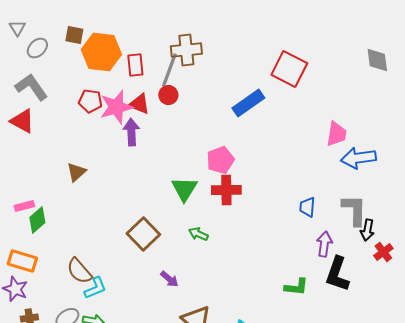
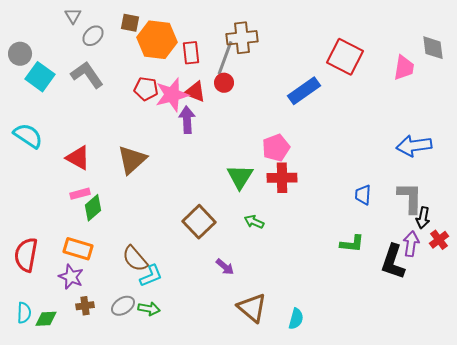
red triangle: (22, 121) -> (78, 158), moved
pink trapezoid: (336, 134) -> (404, 68), moved
brown triangle: (76, 172) -> (132, 160), size x1.5
purple arrow: (324, 244) -> (411, 244), moved
green L-shape: (296, 287) -> (352, 244), moved

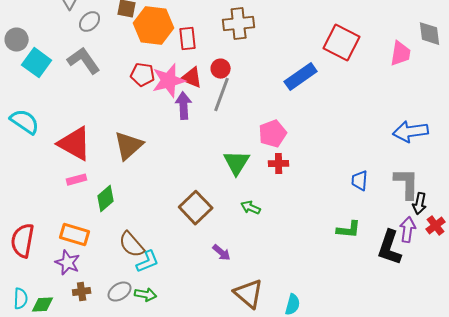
gray line: (225, 58) -> (222, 95), moved
red triangle: (78, 158) -> (75, 144), size x1.4
red cross: (282, 178) -> (279, 164), size x0.7
green diamond: (93, 208) -> (106, 199), moved

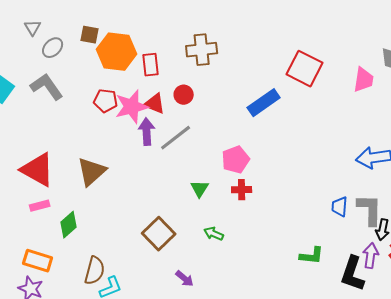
gray line: (222, 95) -> (176, 138), moved, turned 32
green triangle: (237, 163) -> (200, 189), size x0.7
blue trapezoid: (360, 181) -> (340, 207), moved
brown semicircle: (132, 245) -> (95, 271), turned -124

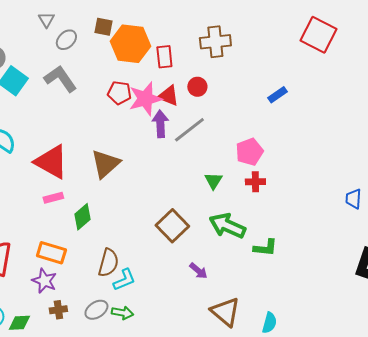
red square: (305, 69) -> (318, 35), moved
blue rectangle: (264, 103) -> (277, 95), size x0.6
green arrow: (214, 234) -> (227, 226), size x1.8
green L-shape: (312, 256) -> (265, 248), moved

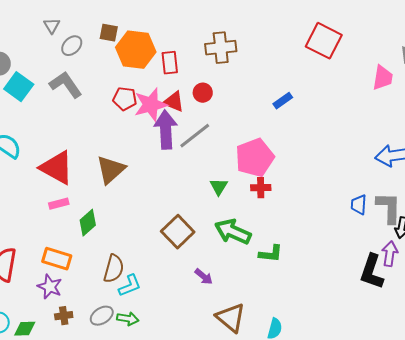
purple arrow: (160, 124) -> (166, 130), size x1.4
pink pentagon: (249, 152) -> (255, 158), size x1.4

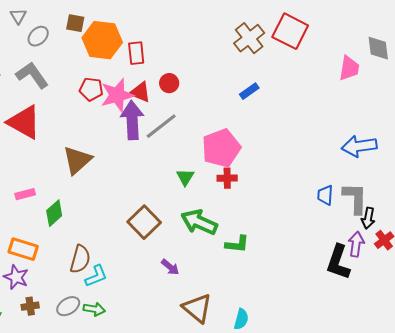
brown cross: (221, 48) -> (249, 38), moved, turned -32
red triangle: (57, 168) -> (24, 122), moved

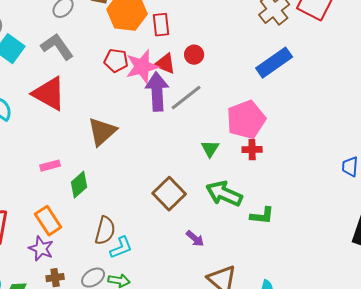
blue rectangle: (249, 91) -> (274, 63), size x1.8
orange rectangle: (23, 249) -> (48, 221), turned 40

